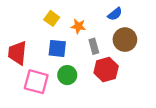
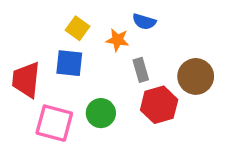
blue semicircle: (115, 14) -> (144, 22), moved, turned 56
brown circle: (125, 40) -> (196, 76), moved
blue square: (57, 48) -> (69, 63), moved

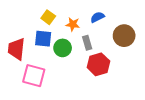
blue semicircle: (144, 22) -> (97, 17), moved, turned 136
brown circle: (196, 76) -> (124, 36), moved
green circle: (101, 113) -> (63, 48), moved

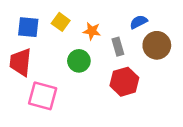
blue semicircle: (97, 17) -> (139, 22), moved
blue square: (43, 39) -> (28, 27), moved
gray rectangle: (87, 43) -> (118, 47), moved

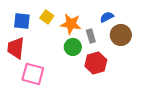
orange star: (92, 31) -> (71, 24), size x1.5
green circle: (79, 61) -> (73, 47), moved

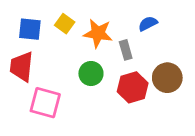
brown circle: (121, 35) -> (167, 78), moved
green circle: (73, 47) -> (91, 74), moved

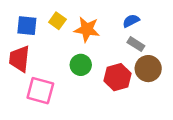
gray rectangle: (126, 50) -> (136, 44), moved, turned -42

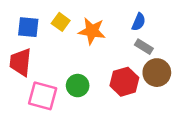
blue semicircle: (131, 21) -> (139, 22), turned 140
green circle: (81, 65) -> (78, 86), moved

